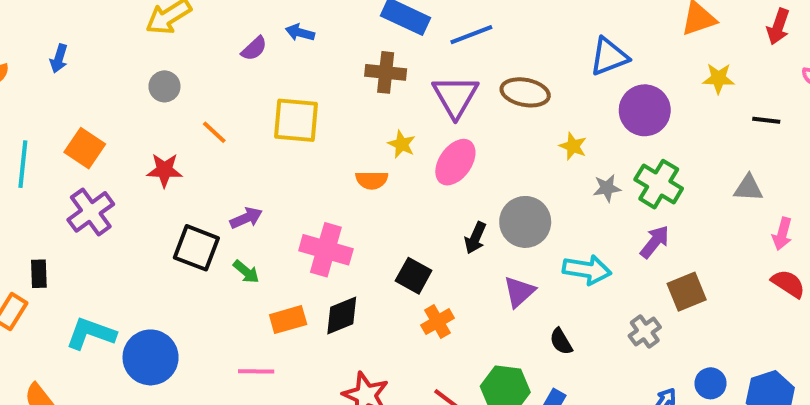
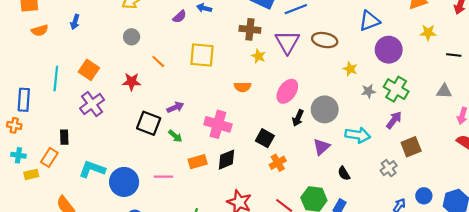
yellow star: (402, 144) -> (258, 56), moved
pink ellipse: (455, 162) -> (287, 91), moved
pink line: (256, 371) -> (164, 177), moved

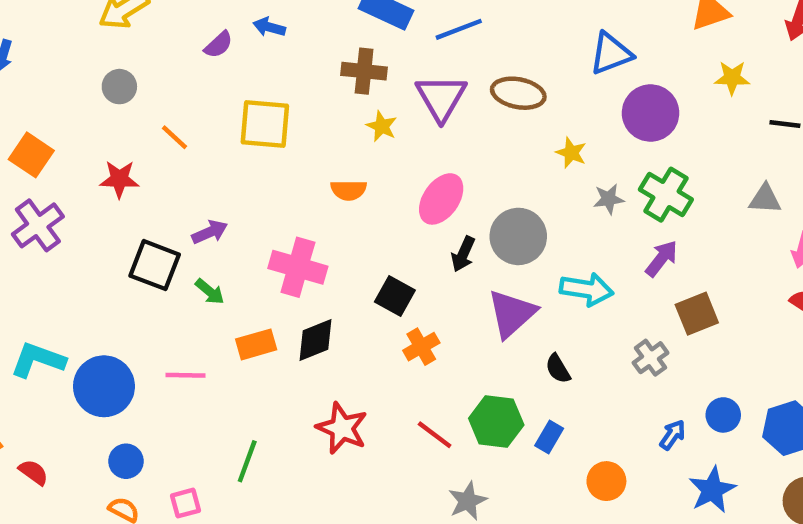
purple triangle: (321, 147) -> (512, 314), size x1.4

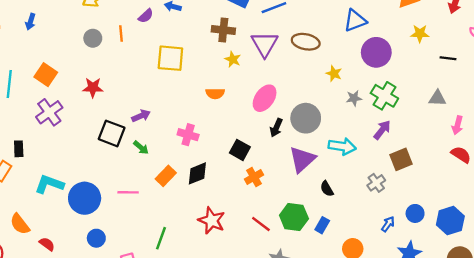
orange line: (174, 137) -> (121, 34), moved, turned 42
pink cross: (298, 267) -> (188, 135), size x0.7
orange rectangle: (256, 344) -> (166, 176), turned -30

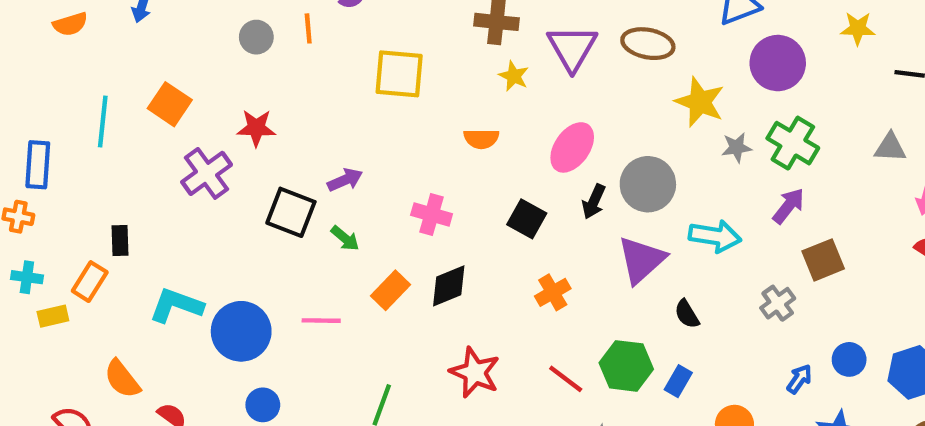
yellow star: (334, 73) -> (700, 102), size x1.6
purple cross: (49, 112) -> (207, 173), moved
black square: (240, 150) -> (527, 219), moved

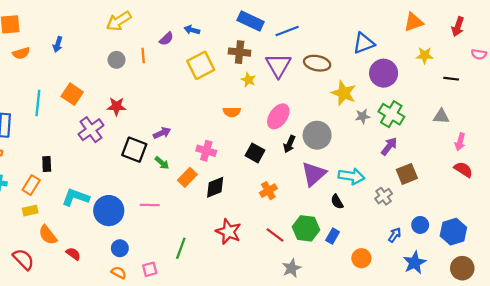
yellow square: (399, 74) -> (201, 65), moved, turned -32
cyan arrow: (715, 236) -> (351, 176), moved
orange rectangle: (390, 290) -> (187, 177), moved
yellow rectangle: (53, 316) -> (30, 211), moved

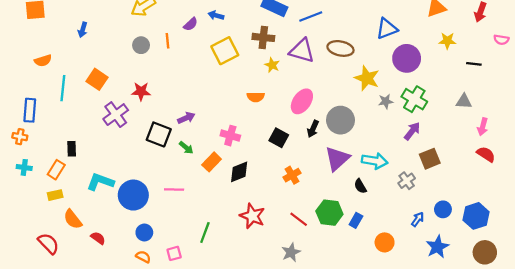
orange semicircle: (21, 53) -> (43, 61), moved
purple triangle: (278, 65) -> (302, 51), turned -44
gray star: (292, 268) -> (291, 252), moved

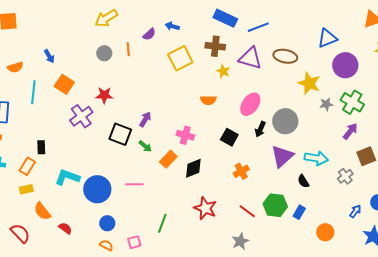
blue arrow: (83, 30) -> (49, 56), moved, turned -48
purple arrow: (186, 118) -> (145, 119), turned -35

